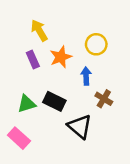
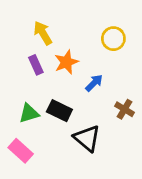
yellow circle: (96, 44) -> (113, 39), moved
blue arrow: (86, 76) -> (94, 83), turned 48
brown cross: (104, 99) -> (124, 109), moved

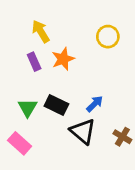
blue arrow: (94, 83) -> (95, 104), moved
brown cross: (124, 109) -> (122, 137), moved
green triangle: (29, 113) -> (27, 108), turned -42

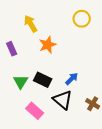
yellow circle: (108, 37) -> (82, 19), moved
purple rectangle: (34, 62) -> (12, 49), moved
pink rectangle: (20, 143) -> (35, 111), moved

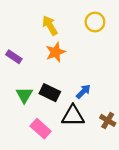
yellow arrow: (31, 24) -> (50, 25), moved
purple rectangle: (12, 49) -> (14, 57), turned -32
black triangle: (63, 100) -> (73, 116), turned -40

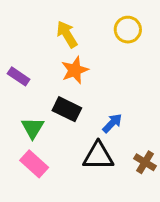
black rectangle: (50, 93) -> (67, 109), moved
pink rectangle: (41, 129) -> (34, 164), moved

